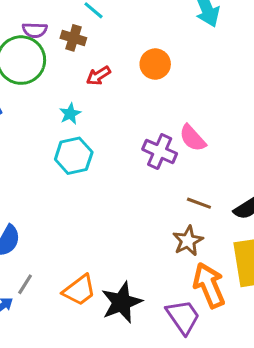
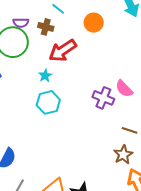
orange circle: (155, 64) -> (94, 23), moved
red arrow: (98, 76) -> (63, 51), size x1.8

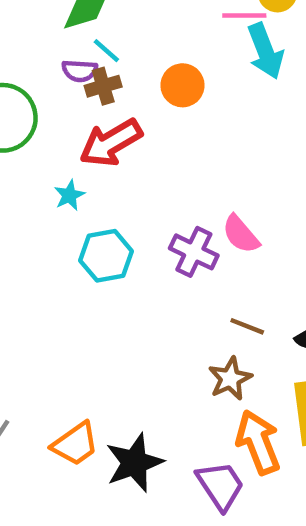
purple semicircle: (21, 23) -> (80, 71), moved
brown cross: (46, 27) -> (103, 86), moved, turned -35
cyan hexagon: (48, 102) -> (106, 256), moved

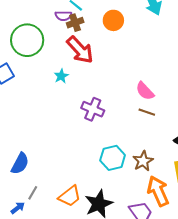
red arrow: (111, 143) -> (80, 50), turned -100
purple cross: (194, 252) -> (93, 109), moved
cyan hexagon: (106, 256) -> (113, 158), moved
brown line: (247, 326) -> (147, 112), moved

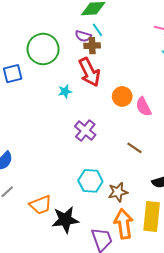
orange circle: (113, 20) -> (122, 96), moved
pink semicircle: (145, 91) -> (143, 107), moved

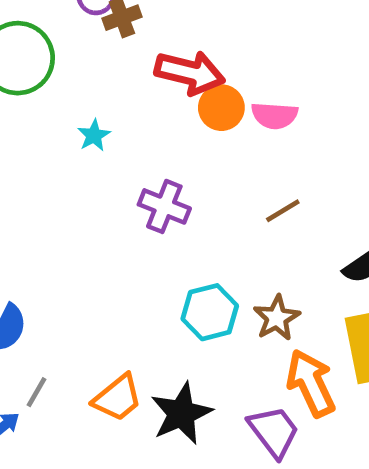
red arrow: (89, 72) -> (190, 73), moved, turned -32
pink semicircle: (143, 107) -> (275, 116), turned -42
brown line: (134, 148) -> (283, 211), turned -49

